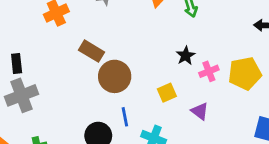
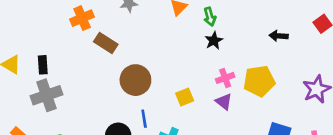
brown rectangle: (92, 51) -> (106, 43), moved
black star: (186, 56) -> (214, 41), moved
purple triangle: (200, 111) -> (224, 102), moved

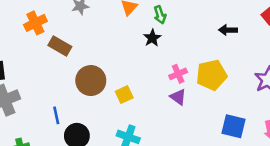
black star: (214, 41) -> (152, 38), moved
yellow square: (185, 97) -> (124, 95), moved
blue line: (144, 119) -> (56, 115), moved

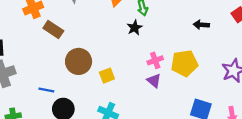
blue line: (56, 115) -> (46, 90), turned -70

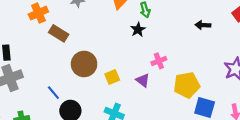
yellow pentagon: (184, 63) -> (187, 85), moved
purple triangle: (154, 81) -> (143, 80), moved
blue line: (46, 90) -> (53, 93), turned 40

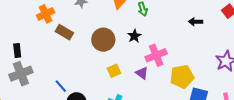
black star: (138, 30) -> (134, 36), moved
pink cross: (159, 61) -> (156, 55), size x1.5
brown circle: (84, 64) -> (103, 40), moved

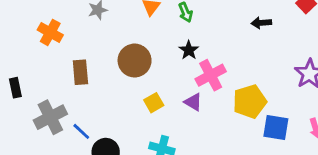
orange cross: (46, 14) -> (50, 32), turned -30
brown rectangle: (64, 32) -> (80, 72), moved, turned 60
black star: (134, 36) -> (189, 50), moved
gray cross: (21, 74) -> (50, 117), moved

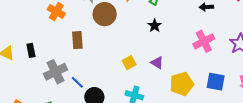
brown circle: (135, 61) -> (105, 14), moved
pink cross: (211, 75) -> (204, 41), moved
yellow pentagon: (250, 101) -> (182, 84), moved

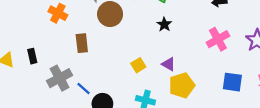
yellow pentagon: (182, 84) -> (182, 85), moved

